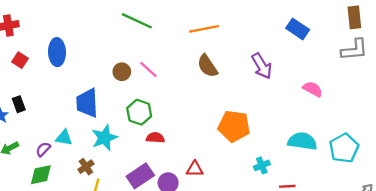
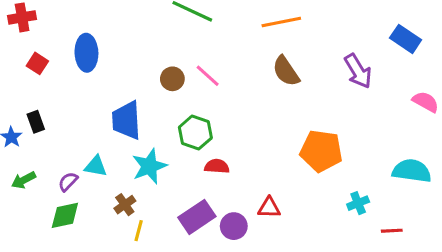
blue rectangle: (298, 29) -> (406, 39), moved

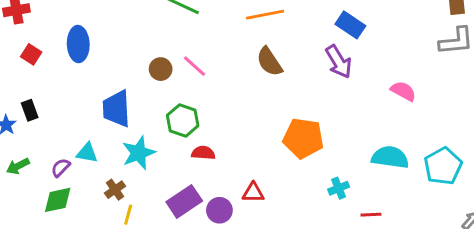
blue rectangle: (406, 39) -> (350, 25), moved

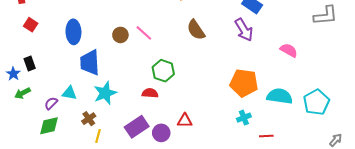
blue ellipse: (78, 44) -> (73, 32), moved
green hexagon: (183, 121) -> (163, 71), moved
orange pentagon: (303, 138) -> (244, 83), moved
green arrow: (18, 166) -> (22, 93), moved

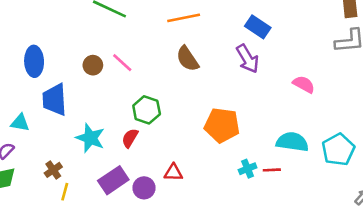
orange pentagon: (244, 83) -> (222, 125), moved
cyan triangle: (69, 93) -> (20, 123), moved
cyan star: (105, 93) -> (90, 138), moved, turned -30
red semicircle: (150, 93) -> (130, 138), turned -63
red line: (266, 136) -> (272, 170), moved

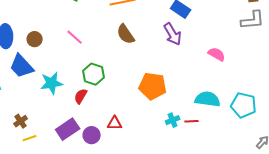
brown circle: (93, 65) -> (35, 39), moved
blue trapezoid: (55, 100) -> (22, 66), turned -40
cyan star: (90, 138) -> (52, 83), moved, turned -30
cyan pentagon: (338, 150) -> (244, 105), turned -30
yellow line: (65, 192) -> (30, 138), turned 56

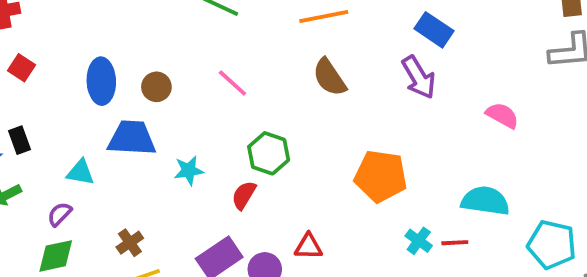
blue trapezoid: (22, 66) -> (132, 138), turned 136
cyan star: (52, 83) -> (189, 170), size x0.7
cyan pentagon: (244, 105) -> (552, 245), moved
cyan cross: (173, 120) -> (419, 241), turned -32

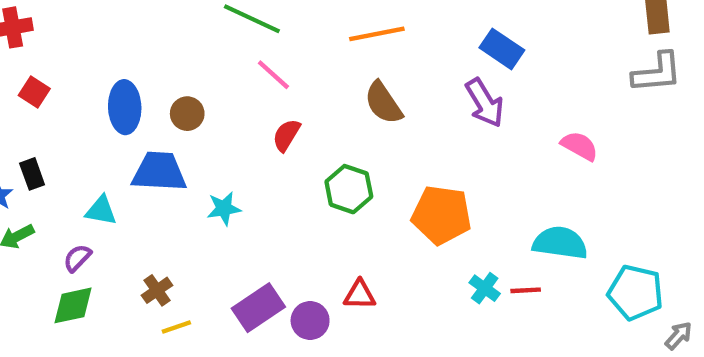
pink line: (232, 83) -> (273, 75), moved
green hexagon: (269, 153) -> (349, 189), moved
red semicircle: (244, 195) -> (286, 135), moved

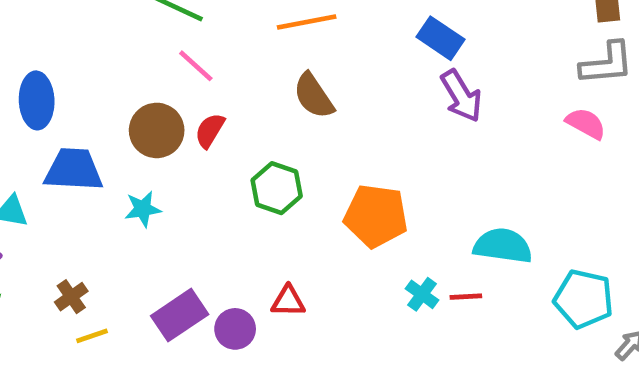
purple arrow: (485, 103) -> (461, 96), moved
brown circle: (187, 114) -> (157, 130), moved, size x1.5
pink semicircle: (579, 146) -> (586, 124), moved

